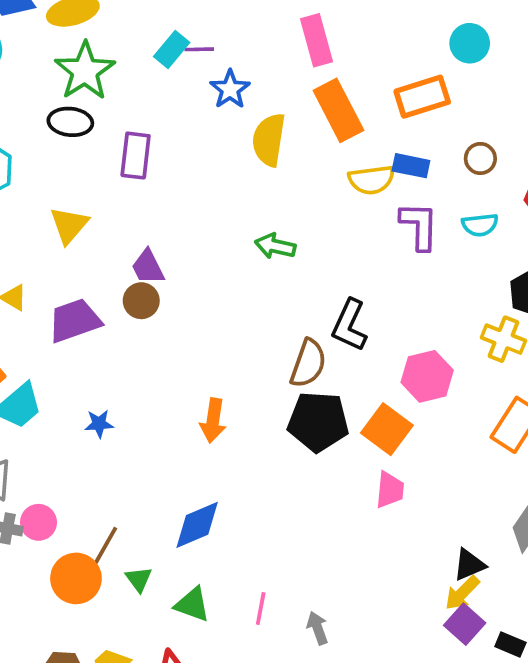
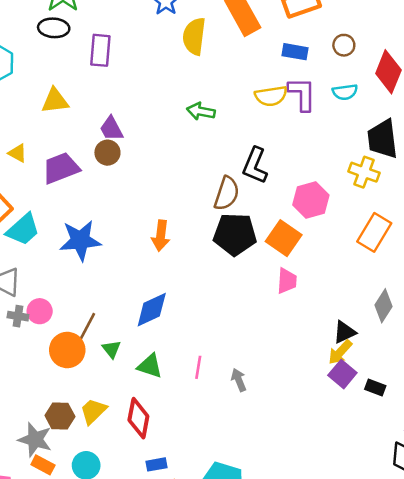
yellow semicircle: (371, 180) -> (271, 96), moved
yellow triangle: (69, 225) -> (55, 101), turned 44
blue star: (99, 424) -> (80, 240), size x2.0

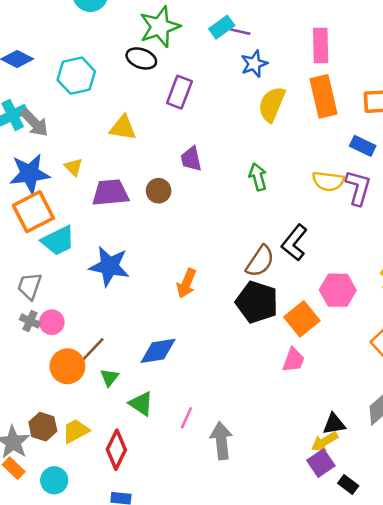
green arrow: (201, 111) -> (258, 177), turned 48
purple trapezoid: (111, 129) -> (191, 159), moved
gray arrow: (239, 380) -> (221, 441), size x1.6

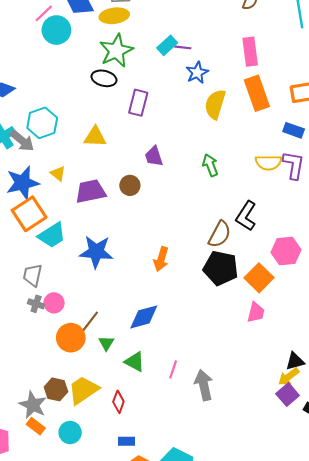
cyan hexagon: (76, 76) -> (42, 123), moved
yellow trapezoid: (76, 431) -> (83, 390), size x1.4
red diamond: (116, 450) -> (118, 402), size x0.7

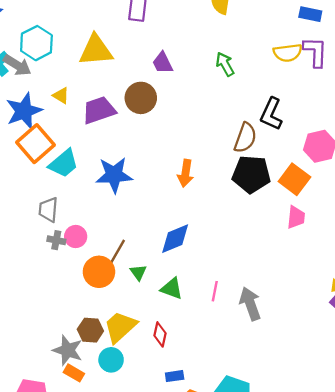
yellow triangle: (95, 137) -> (96, 50), size x1.4
brown circle: (130, 185) -> (141, 98), size x1.4
cyan circle: (70, 432) -> (111, 360), moved

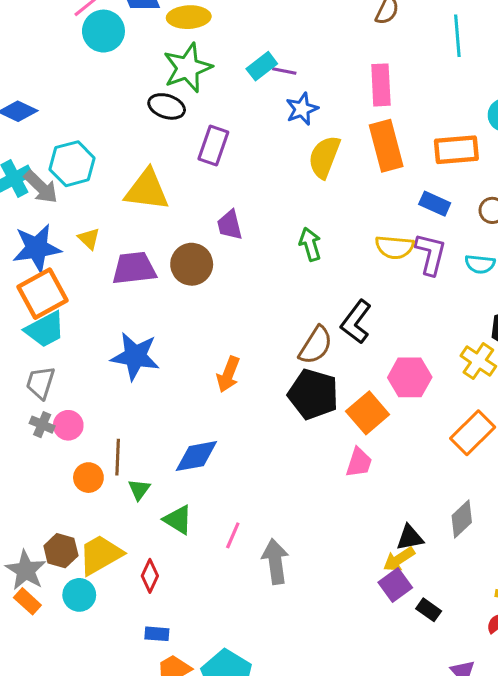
cyan trapezoid: (63, 163) -> (45, 329), moved
brown line: (117, 252) -> (118, 457), turned -40
orange circle: (99, 272) -> (88, 478), size x0.7

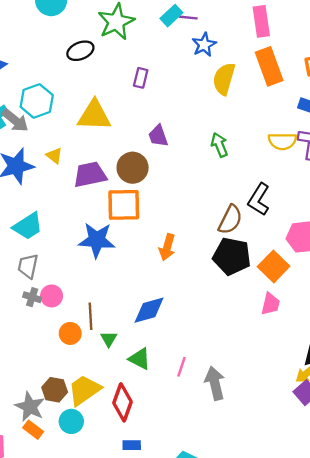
black ellipse: (167, 106) -> (80, 51), moved, turned -35
purple rectangle: (213, 146) -> (141, 78), size x0.7
orange square: (42, 294) -> (124, 205), moved, turned 33
red diamond: (150, 576) -> (123, 402), size x1.5

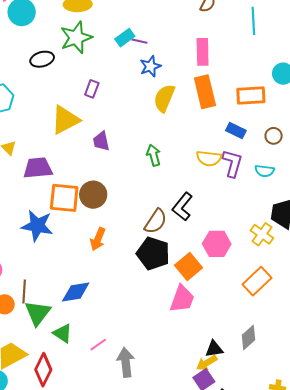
yellow triangle: (94, 115) -> (65, 120), moved, turned -36
brown circle: (133, 168) -> (93, 195), moved
pink trapezoid: (270, 304) -> (182, 299), size x1.4
green triangle: (109, 339) -> (38, 313), size x1.8
pink line: (181, 367) -> (98, 345), turned 30

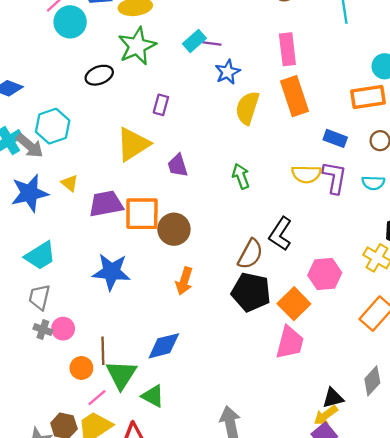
orange rectangle: (251, 96) -> (368, 97), moved
orange square: (64, 198) -> (142, 214), moved
pink line: (98, 345) -> (97, 398), moved

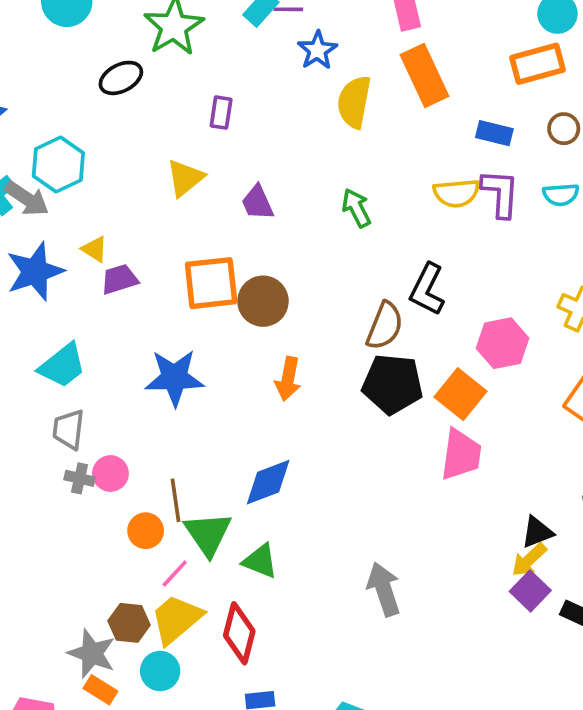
yellow triangle: (133, 144) -> (185, 178), size x0.7
purple trapezoid: (106, 204) -> (119, 279), moved, size x0.7

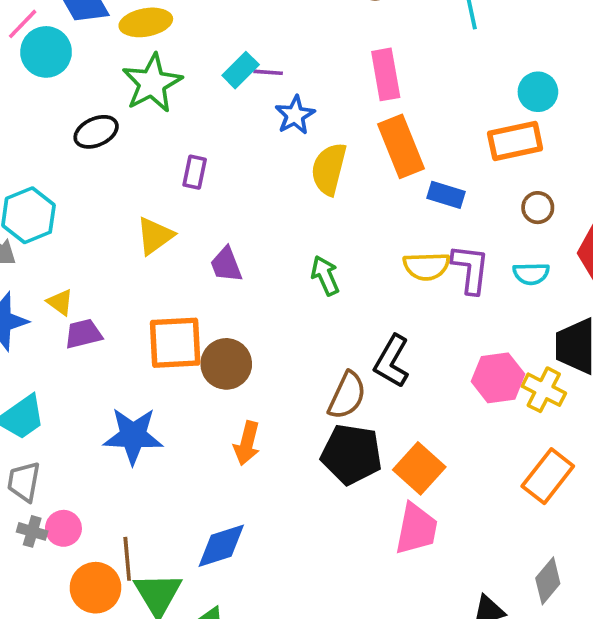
blue rectangle: (494, 133) -> (446, 195), moved
pink hexagon: (502, 343) -> (498, 378), moved
orange circle: (146, 531) -> (95, 588), size x1.4

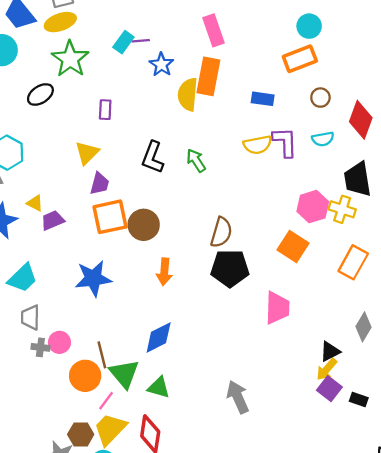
orange rectangle: (401, 146) -> (208, 76), moved, turned 42
purple trapezoid: (226, 265) -> (100, 184), moved, turned -135
black L-shape: (392, 361) -> (153, 157), moved
orange square: (419, 468) -> (293, 246), moved

